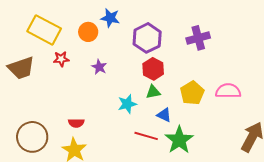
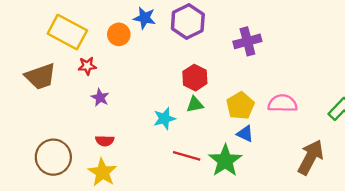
purple hexagon: (147, 38) -> (188, 21), moved
purple star: (99, 67) -> (100, 97), moved
blue triangle: (164, 115) -> (245, 134), moved

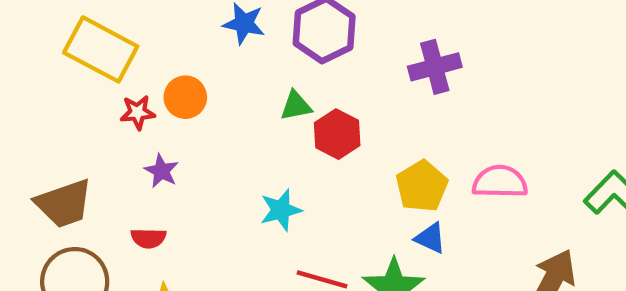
orange circle: (119, 34) -> (185, 97), moved
brown trapezoid: (40, 76) -> (64, 203), moved
green triangle: (195, 105) -> (296, 106), moved
red semicircle: (105, 141) -> (148, 238), moved

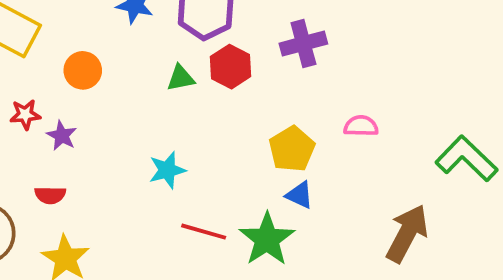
red star: (138, 112) -> (25, 115), moved
red hexagon: (337, 134) -> (230, 67), moved
pink semicircle: (500, 182) -> (361, 126), moved, size x0.7

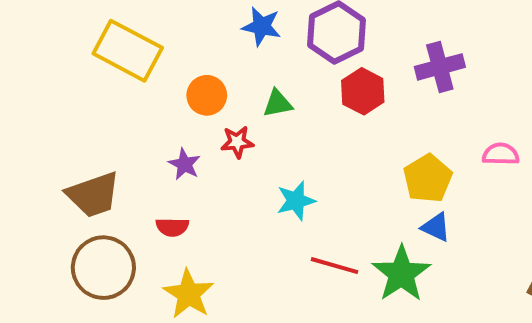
green triangle: (181, 78) -> (278, 103), moved
red star: (25, 115) -> (237, 142), moved

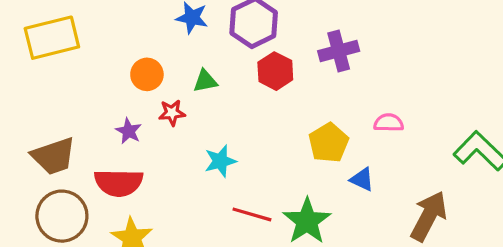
yellow rectangle: (128, 51) -> (52, 38), moved, turned -42
red semicircle: (172, 227) -> (119, 183), size x1.8
blue triangle: (436, 227) -> (362, 179), moved

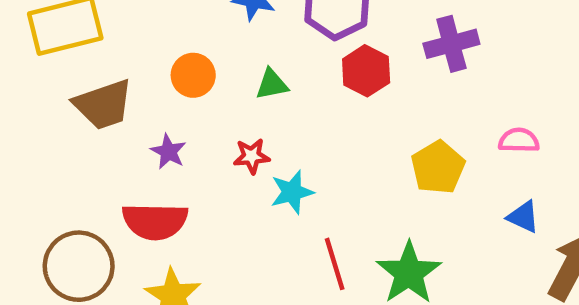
red star: (172, 113) -> (252, 156), moved
brown trapezoid: (54, 156) -> (103, 104), moved
blue triangle: (362, 179) -> (523, 217), moved
red line: (252, 214) -> (335, 264), turned 57

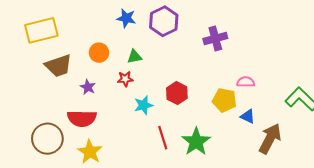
red hexagon: (366, 71) -> (177, 93), moved
red star: (252, 156) -> (125, 79), moved
yellow pentagon: (438, 167) -> (224, 100), moved, turned -30

